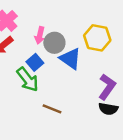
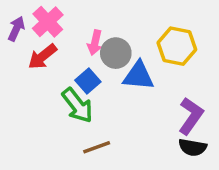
blue triangle: (70, 59) -> (138, 76), turned -30
brown line: (52, 109) -> (97, 147), moved, turned -42

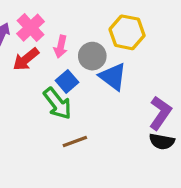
pink arrow: (95, 43) -> (61, 47), moved
yellow hexagon: (177, 46) -> (127, 32), moved
blue triangle: (138, 76) -> (113, 77), turned 32

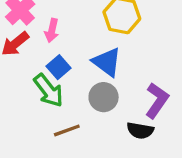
gray circle: (92, 56) -> (104, 97), moved
black semicircle: (162, 141) -> (140, 130), moved

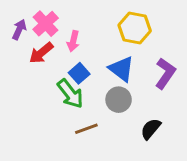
purple L-shape: (157, 100) -> (165, 73), moved
black semicircle: (140, 130) -> (151, 129), turned 120

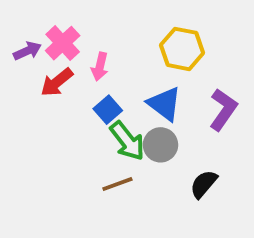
purple arrow: (19, 30) -> (27, 51), turned 42
green arrow: (70, 94) -> (127, 141), moved

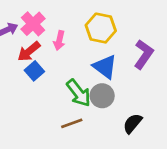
yellow hexagon: (182, 49) -> (101, 28), moved
blue square: (108, 110) -> (34, 71), moved
purple L-shape: (223, 110) -> (144, 54), moved

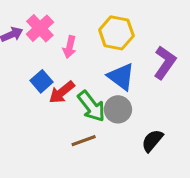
red arrow: (29, 52) -> (62, 92), moved

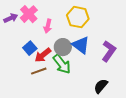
purple L-shape: (165, 63) -> (109, 51), moved
gray circle: (118, 109) -> (63, 47), moved
brown line: (84, 141) -> (39, 71), moved

